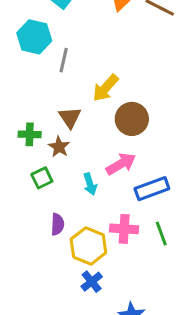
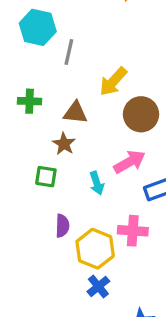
brown triangle: (70, 117) -> (75, 113), turned -50
green cross: (30, 134) -> (30, 101), moved
green square: (42, 178) -> (46, 177), turned 35

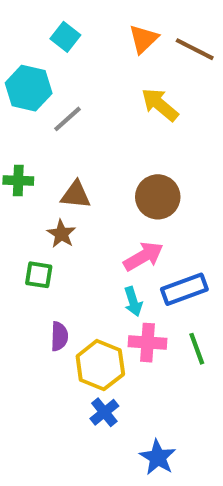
gray line: (69, 52) -> (68, 119), turned 35
yellow arrow: (113, 81) -> (160, 105), moved, turned 88
cyan arrow: (97, 183) -> (133, 301), moved

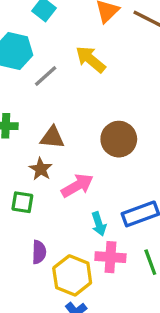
yellow arrow: (160, 105) -> (91, 59), moved
pink arrow: (143, 256) -> (77, 186), moved

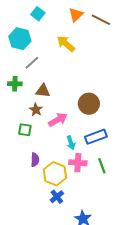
gray line: (46, 76) -> (32, 63), moved
brown circle: (119, 139) -> (89, 104), moved

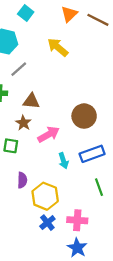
pink cross: (78, 163) -> (77, 220), moved

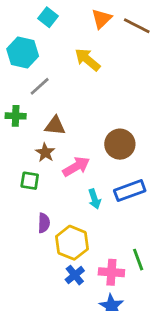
green line: (99, 187) -> (138, 260), moved

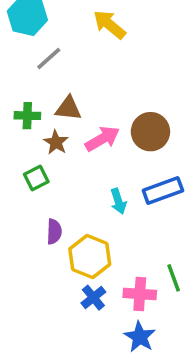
green cross: (16, 116) -> (27, 116), moved
pink arrow: (76, 167) -> (102, 139), moved
green square: (30, 181) -> (36, 178), turned -36

